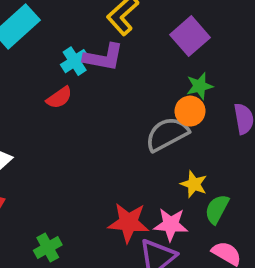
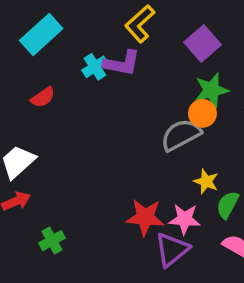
green star: (200, 86) -> (211, 90), size x1.4
red semicircle: (59, 98) -> (43, 97), moved
green cross: (48, 248) -> (52, 241), moved

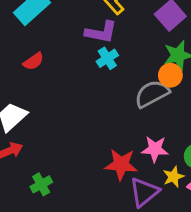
cyan cross: (95, 67) -> (107, 58), moved
yellow star: (206, 181) -> (173, 177), moved, turned 30
pink star: (185, 219) -> (155, 149), moved

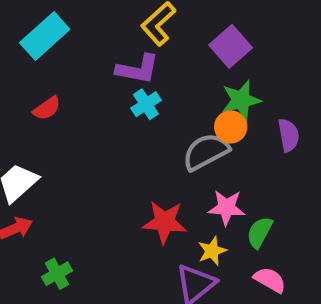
pink star: (155, 149) -> (227, 208), moved
red star: (121, 164) -> (165, 222), moved
yellow star: (173, 177) -> (212, 251), moved

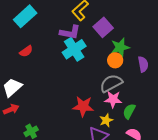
purple square: (231, 46) -> (103, 27), moved
cyan cross: (146, 104) -> (74, 49), size x1.6
gray semicircle: (206, 152) -> (111, 83), moved

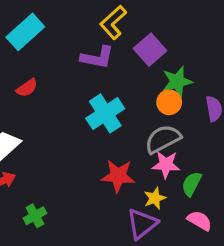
cyan cross: (74, 49) -> (105, 113), moved

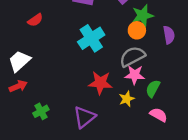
purple triangle: (142, 224) -> (84, 117), moved

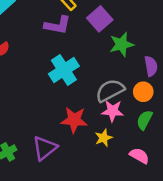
orange circle: (137, 30) -> (143, 92), moved
green semicircle: (153, 89) -> (145, 120), moved
purple triangle: (84, 117) -> (45, 148), moved

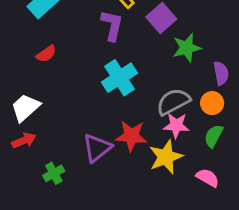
purple L-shape: (58, 25) -> (112, 25), turned -88
yellow star: (104, 138) -> (166, 157), size x1.6
purple triangle: (45, 148) -> (97, 148), moved

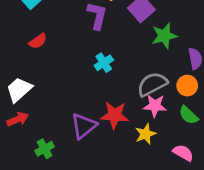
cyan cross: (119, 78) -> (104, 63), size x0.6
green semicircle: (214, 136) -> (189, 115), turned -75
yellow star: (166, 157) -> (145, 134), size x0.7

